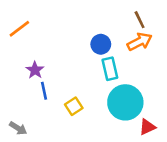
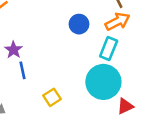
cyan rectangle: (110, 69) -> (109, 48), moved, turned 35
yellow square: (74, 106) -> (52, 97), moved

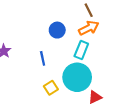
blue line: (22, 70) -> (43, 58), moved
yellow square: (52, 97) -> (51, 88), moved

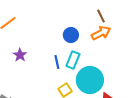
cyan rectangle: (81, 50) -> (73, 60), moved

